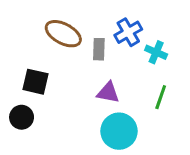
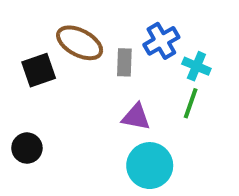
black square: (35, 82) -> (39, 70), moved, turned -32
green line: (161, 97) -> (191, 103), moved

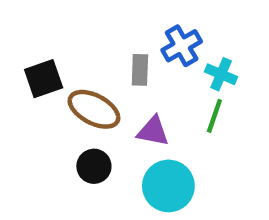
brown ellipse: (80, 43) -> (94, 109), moved
black circle: (27, 148) -> (94, 166), moved

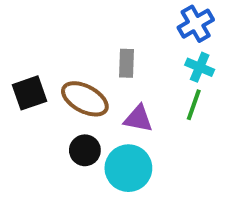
blue cross: (182, 46) -> (196, 24), moved
black square: (44, 79) -> (29, 93), moved
cyan circle: (168, 186) -> (128, 168), moved

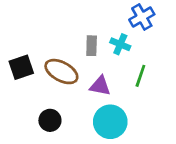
cyan cross: (200, 67) -> (120, 44), moved
black circle: (85, 150) -> (50, 120), moved
cyan circle: (128, 168) -> (110, 122), moved

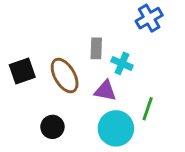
cyan cross: (120, 44) -> (122, 63), moved
brown ellipse: (61, 72) -> (65, 76), turned 32
green line: (140, 76) -> (148, 109), moved

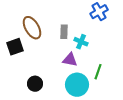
brown ellipse: (65, 76) -> (32, 28), moved

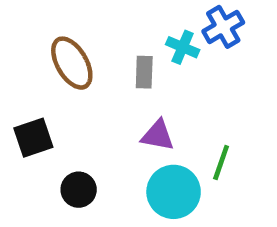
cyan cross: (81, 42) -> (183, 47), moved
black square: (15, 47) -> (33, 138), moved

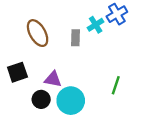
cyan cross: (183, 47) -> (96, 25), turned 35
purple triangle: (158, 135) -> (53, 79), moved
cyan circle: (174, 192) -> (71, 101), moved

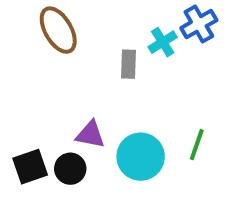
brown ellipse: (38, 33) -> (58, 30), moved
black square: (17, 72) -> (30, 167), moved
cyan circle: (71, 101) -> (141, 157), moved

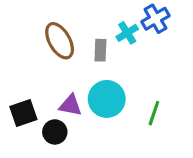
brown ellipse: (58, 30) -> (60, 41), moved
cyan circle: (141, 157) -> (107, 99), moved
black square: (30, 167) -> (23, 113), moved

